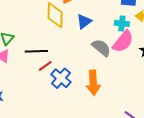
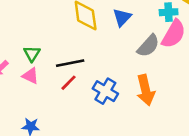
gray semicircle: (101, 48) -> (148, 46), turned 102
red line: (45, 66) -> (69, 83), moved

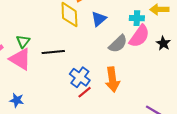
pink triangle: (30, 76) -> (20, 59), size x1.6
red line: (69, 83) -> (85, 92), moved

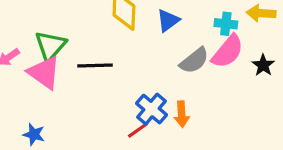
green triangle: (23, 41) -> (50, 46), size x1.5
blue cross: (80, 77) -> (152, 109), moved
orange arrow: (112, 79) -> (182, 114), size x0.7

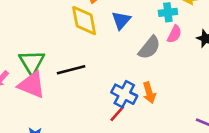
pink semicircle: (228, 51) -> (174, 34), size x0.6

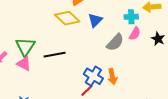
yellow diamond: (84, 21) -> (67, 18), turned -40
pink triangle: (32, 85) -> (24, 64), size x0.7

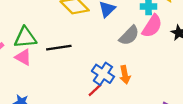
pink semicircle: (135, 34) -> (152, 26), size x1.5
green triangle: (25, 47) -> (25, 38), turned 50

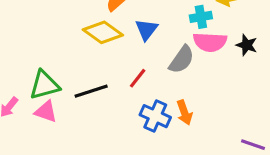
pink semicircle: (152, 26) -> (210, 42), turned 70
red line: (95, 90) -> (138, 78), moved

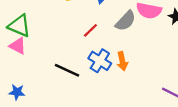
green triangle: (44, 85) -> (19, 26), turned 30
black line: (91, 91) -> (67, 70), moved, turned 35

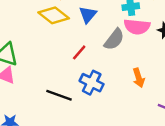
orange arrow: (122, 61) -> (139, 78), moved

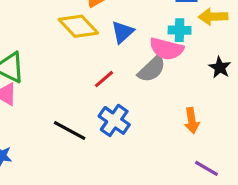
pink semicircle: (137, 27) -> (166, 49), moved
orange arrow: (139, 78) -> (192, 121), moved

